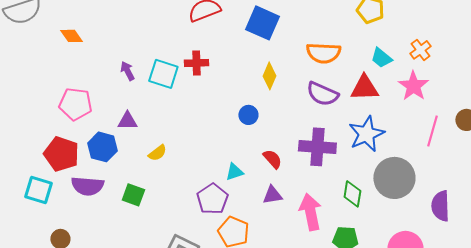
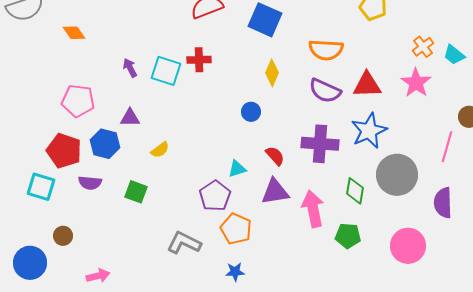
cyan trapezoid: (381, 58) -> (454, 55), moved
pink line: (432, 131) -> (447, 147), moved
purple semicircle: (87, 186) -> (90, 183), size x0.7
purple triangle: (272, 195) -> (275, 192), size x1.4

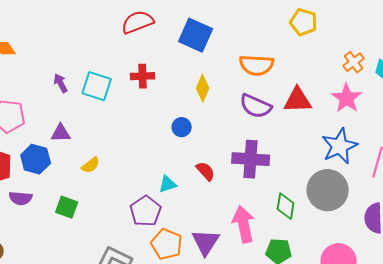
red cross: (199, 60) -> (143, 76), moved
blue star: (369, 131) -> (340, 146), moved
purple triangle: (275, 192) -> (206, 242), moved, turned -48

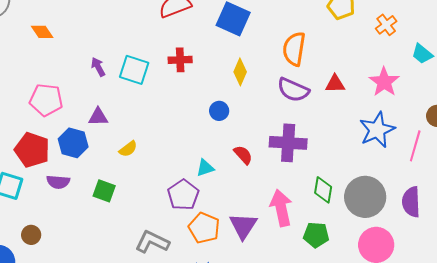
orange cross: (354, 62) -> (386, 25), moved
orange semicircle: (257, 65) -> (294, 49), turned 96
red triangle: (298, 100) -> (335, 84), size x0.7
gray circle: (328, 190) -> (365, 197), moved

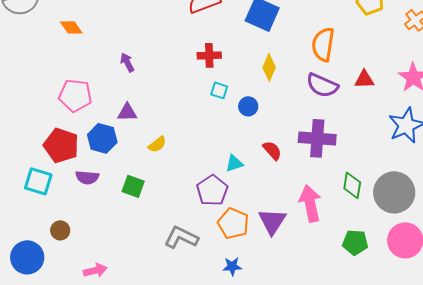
cyan square: (134, 70) -> (219, 90), moved, size x0.6
green pentagon: (316, 235) -> (355, 242), moved

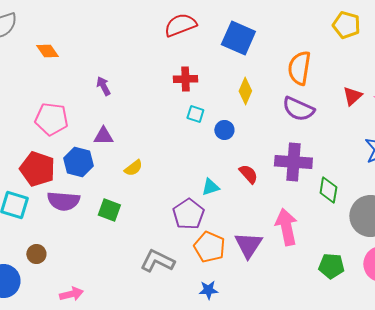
red triangle: (364, 79) -> (352, 96), moved, turned -40
purple semicircle: (87, 177) -> (63, 201), size x1.4
green diamond: (352, 185) -> (328, 190), moved

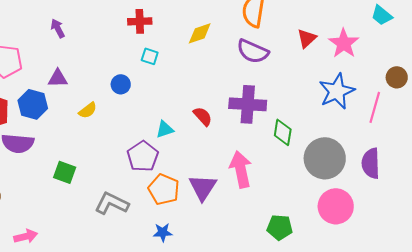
yellow diamond: (245, 91) -> (200, 33), turned 48
blue circle: (224, 130) -> (121, 84), moved
green square: (109, 210) -> (65, 172), moved
green pentagon: (331, 266) -> (280, 227), moved

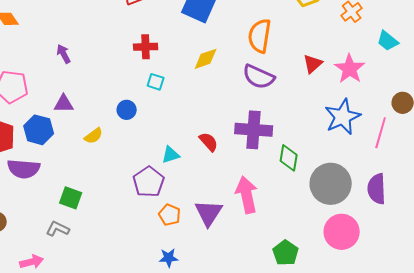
orange pentagon: (164, 189) -> (170, 215), size x0.7
gray L-shape: (112, 203) -> (58, 229), moved, size x0.7
green pentagon: (280, 227) -> (286, 253), turned 30

